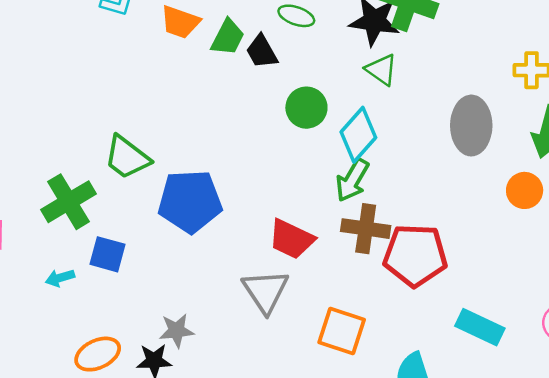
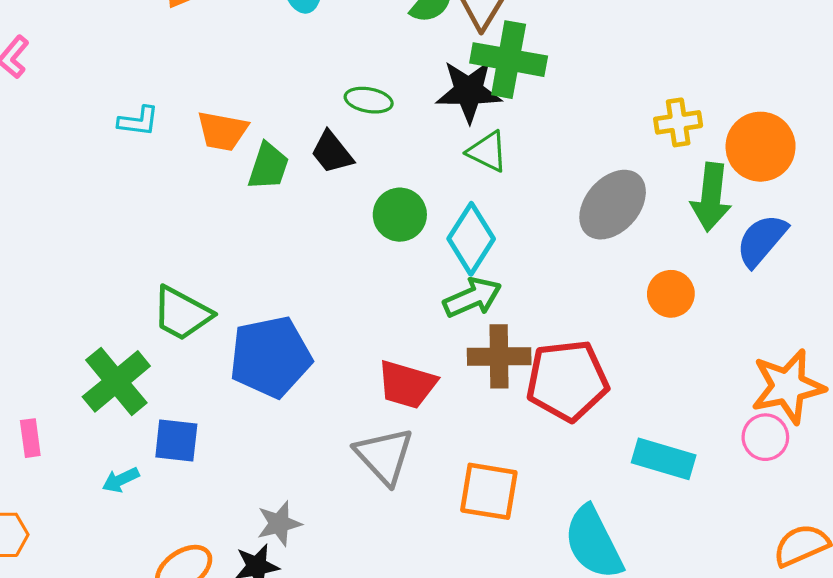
green trapezoid: (228, 37) -> (268, 166), moved
gray ellipse: (471, 126) -> (613, 205), turned 50
green arrow: (352, 180) -> (472, 298), turned -135
orange circle: (525, 190) -> (671, 294), moved

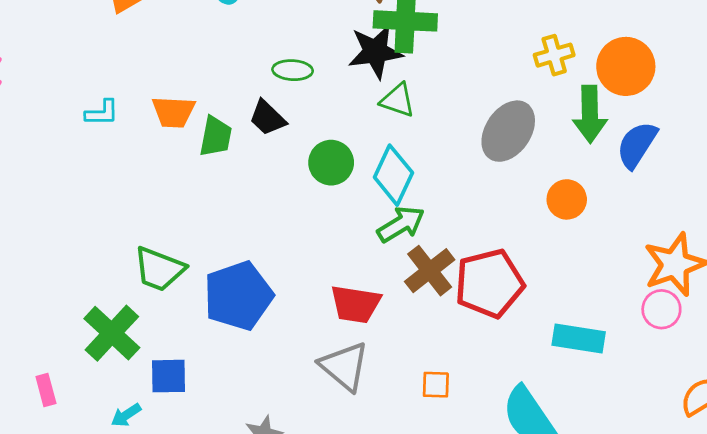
brown cross: (499, 356) -> (430, 271), turned -30
orange square: (489, 491) -> (436, 385), size x0.6

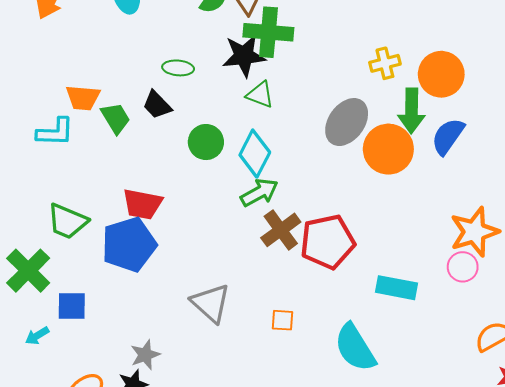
cyan L-shape: (102, 113) -> (55, 132), moved, size x1.4
green trapezoid: (216, 136) -> (116, 118), turned -44
orange circle: (567, 199) -> (388, 149), moved, size x1.6
red trapezoid: (355, 304) -> (142, 204), moved

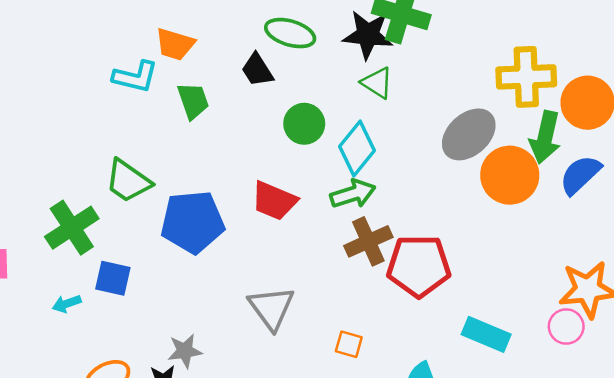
yellow cross: (385, 63) -> (526, 77), size x1.6
green ellipse: (178, 68) -> (290, 33), size x1.4
green trapezoid: (116, 118) -> (193, 101), moved
red trapezoid: (142, 204) -> (274, 201), moved

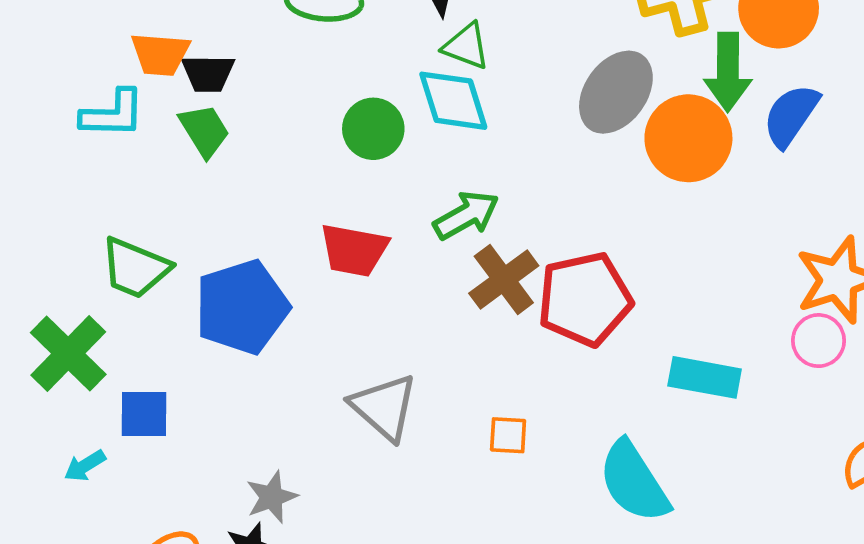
black trapezoid: (257, 70) -> (208, 73), moved, turned -45
cyan diamond: (357, 149) -> (453, 101), moved, turned -44

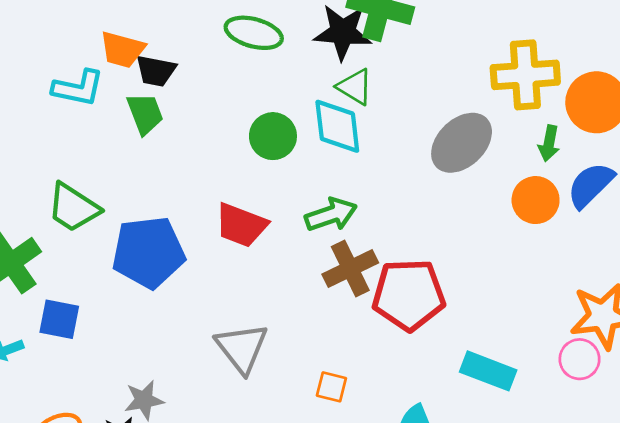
green arrow: (728, 72) -> (549, 143), size x0.6
orange circle: (688, 138) -> (536, 200), moved, size x0.7

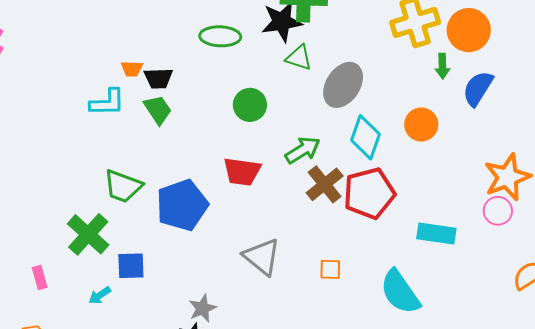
orange trapezoid: (122, 50) -> (132, 69), size x0.7
cyan diamond: (337, 126) -> (365, 137), moved, turned 39
gray ellipse: (462, 143) -> (343, 85), moved
orange circle: (536, 200) -> (421, 125), moved

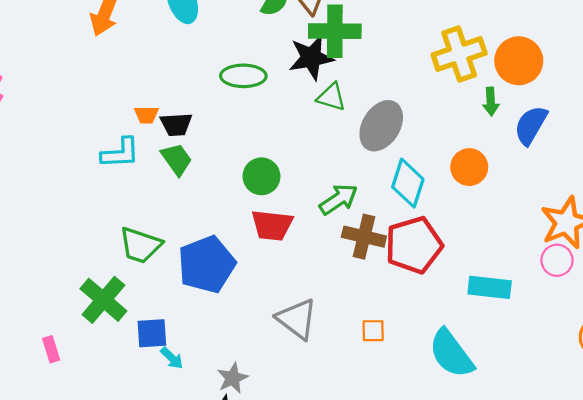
green circle: (250, 105) -> (261, 176), moved
brown cross: (325, 184) -> (364, 237), turned -36
cyan arrow: (100, 295) -> (172, 358), moved, turned -100

